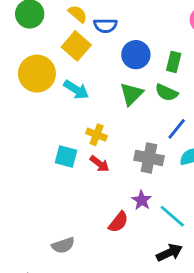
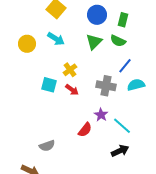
yellow circle: (37, 74) -> (27, 44), moved, size x0.7
yellow cross: (97, 135) -> (70, 70), turned 32

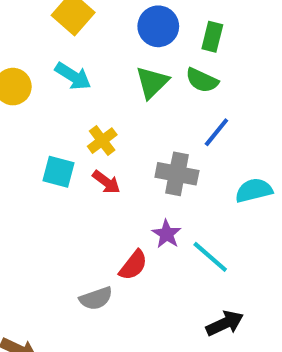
cyan semicircle: (136, 85) -> (254, 190), moved
gray semicircle: (47, 146) -> (96, 298), moved
black arrow: (120, 151) -> (225, 323), moved

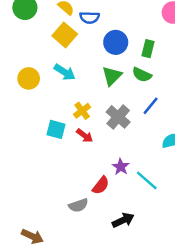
gray cross: (177, 174) -> (118, 117), moved, turned 30
black arrow: (225, 323) -> (123, 220), moved

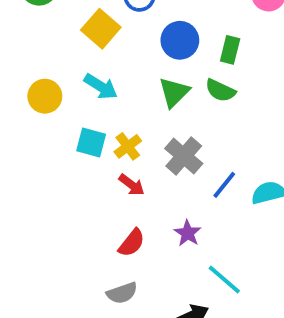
blue line: (151, 106) -> (224, 185), moved
cyan square: (56, 129) -> (91, 143), moved
cyan line: (147, 180) -> (224, 279), moved
red semicircle: (101, 185) -> (132, 243), moved

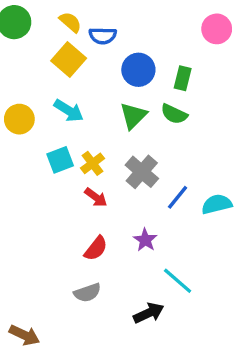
cyan square: (91, 143) -> (60, 160), turned -36

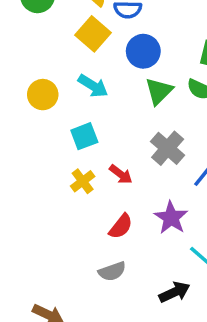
blue circle: (138, 70) -> (143, 51), moved
yellow cross: (92, 163) -> (83, 181), moved
purple star: (145, 240) -> (171, 218), size x1.4

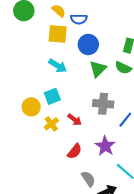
yellow square: (93, 34) -> (58, 34), turned -36
yellow circle: (43, 95) -> (31, 107), moved
gray cross: (168, 148) -> (103, 104), turned -36
gray semicircle: (112, 271) -> (88, 179), moved, turned -105

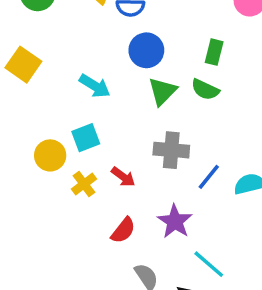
yellow square: (58, 34) -> (23, 65), moved, turned 30

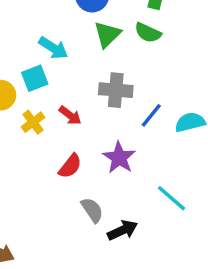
cyan arrow: (95, 86) -> (53, 48), moved
cyan line: (209, 264) -> (171, 198), moved

